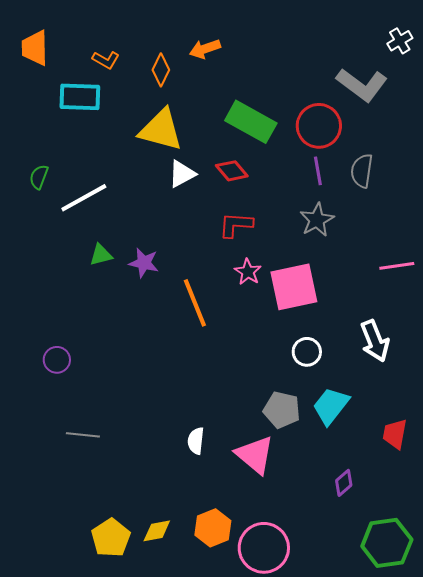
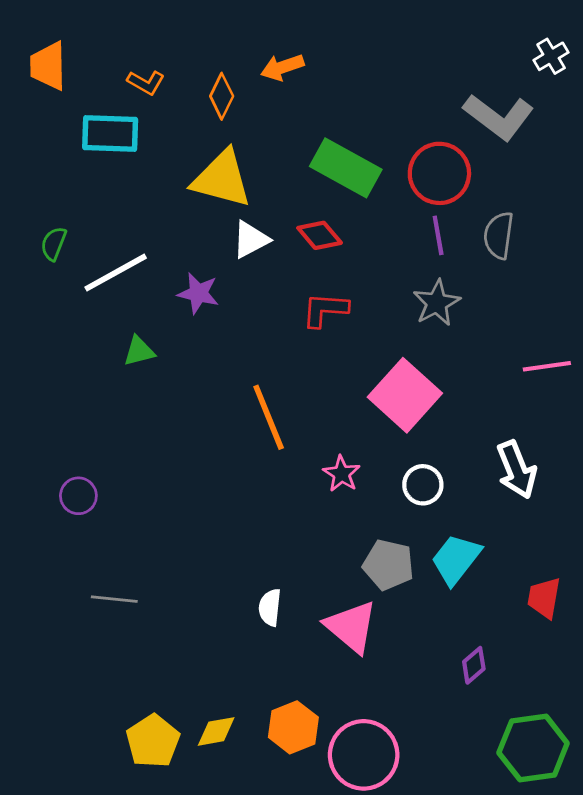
purple star: (144, 263) -> (198, 293), moved
pink star: (248, 272) -> (342, 474), moved
pink square: (294, 287) -> (405, 395), turned -36

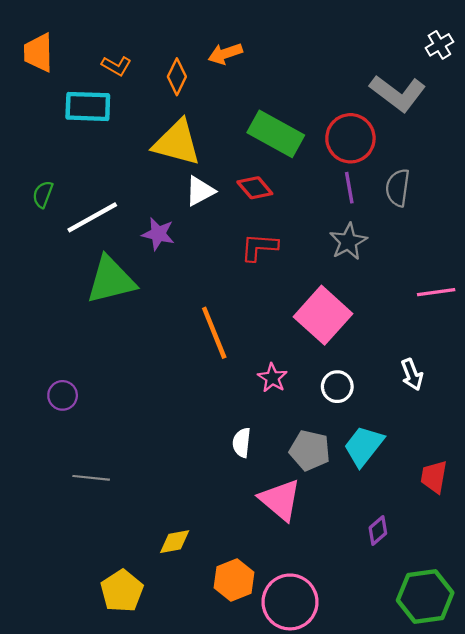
green triangle: (139, 351) -> (111, 280), size x2.0
white arrow: (517, 470) -> (412, 375), size x0.7
white semicircle: (270, 607) -> (242, 443), moved
yellow diamond: (216, 731) -> (175, 542), moved

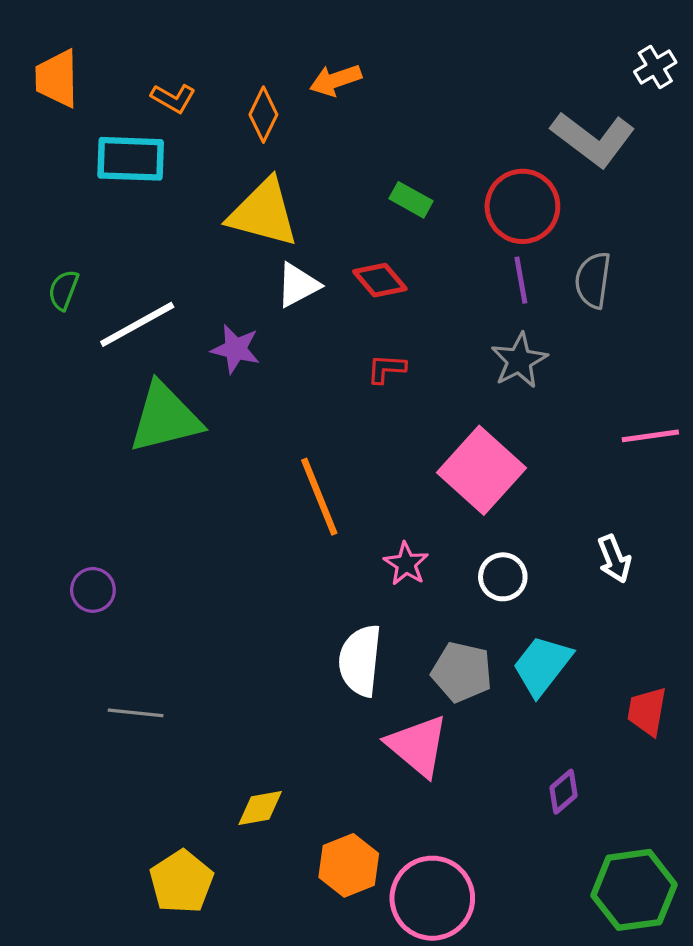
green rectangle: (276, 134) -> (411, 200), size x0.5
red L-shape: (259, 247) -> (386, 369), size x0.7
white semicircle: (242, 443) -> (360, 660), size x1.6

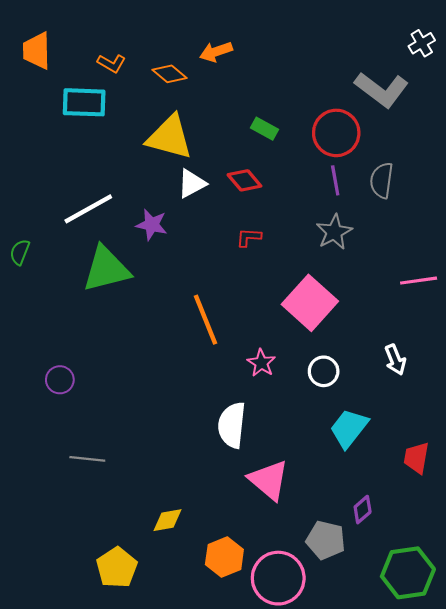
orange diamond: (263, 115) -> (170, 74), turned -76
green semicircle: (63, 290) -> (20, 252), moved
gray pentagon: (462, 672) -> (326, 540), moved

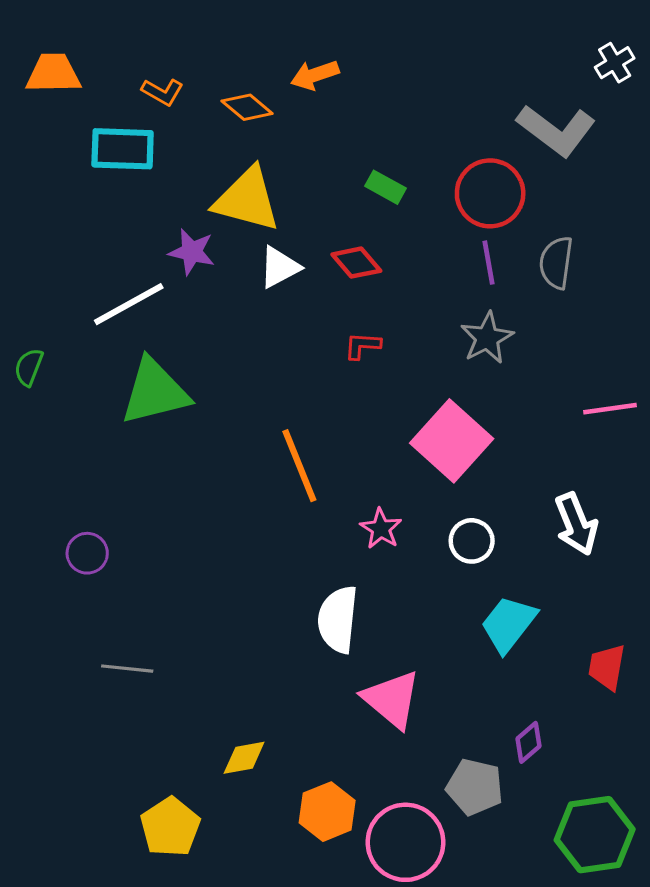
orange trapezoid: (37, 51) -> (53, 73), turned 90
purple star: (152, 225) -> (192, 252), moved
white arrow: (395, 360) -> (576, 524), size x1.4

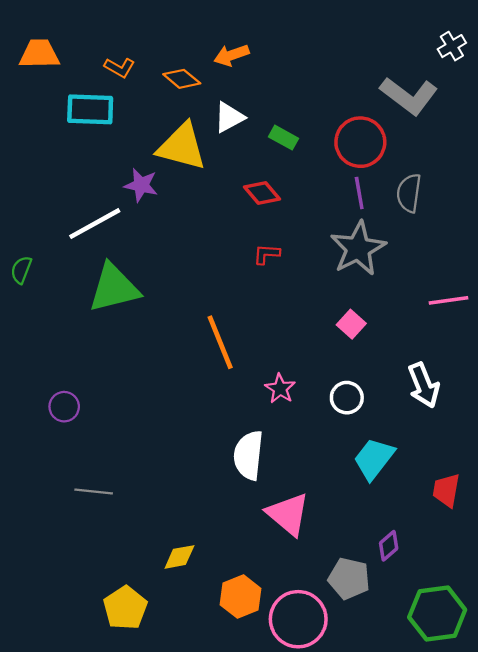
white triangle: (279, 267) -> (229, 117), moved
gray star: (487, 338) -> (358, 248), size x1.4
pink square: (452, 441) -> (351, 324), moved, size x0.5

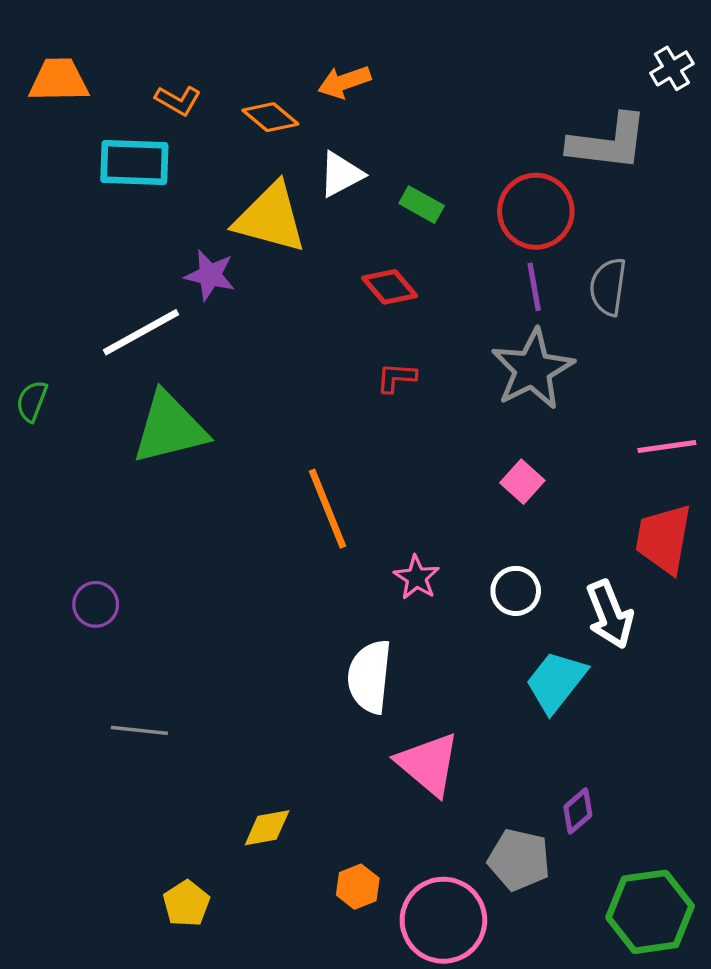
gray L-shape: (409, 96) -> (608, 142), turned -30
white arrow: (424, 385) -> (610, 614), moved
red trapezoid: (446, 490) -> (664, 539), moved, size x1.4
orange hexagon: (241, 597) -> (358, 887), size x0.7
yellow pentagon: (125, 608) -> (186, 903), size x0.7

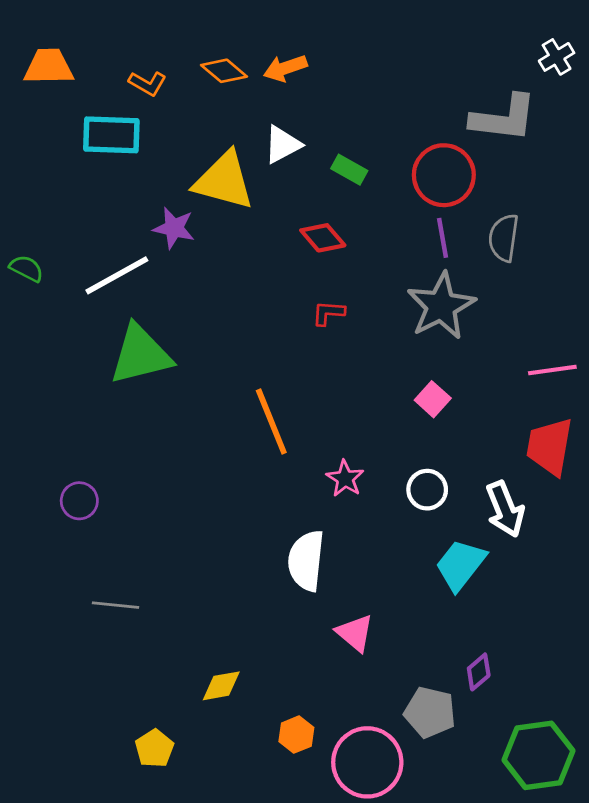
orange diamond: (270, 117) -> (224, 71), moved
green semicircle: (32, 401) -> (26, 268), moved, turned 96
pink triangle: (428, 764) -> (355, 633), size x0.7

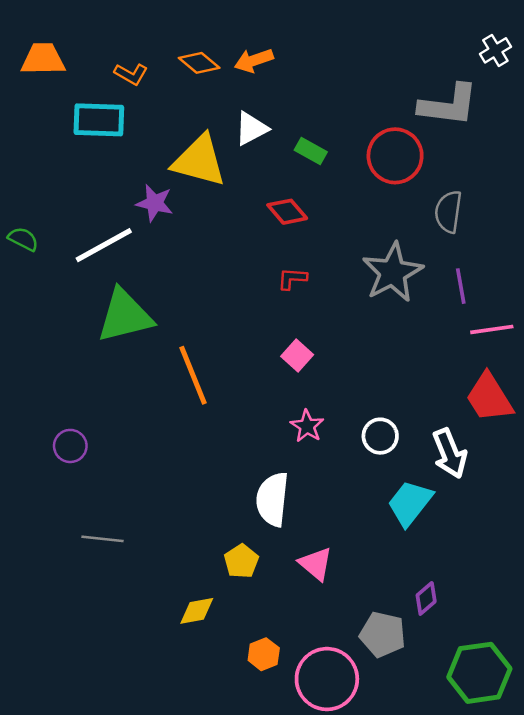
purple line: (442, 238) -> (461, 286), moved
pink square: (433, 399) -> (297, 355), moved
orange line: (271, 421) -> (193, 375), moved
red trapezoid: (550, 447) -> (489, 398), turned -42
yellow pentagon: (154, 748) -> (241, 561), moved

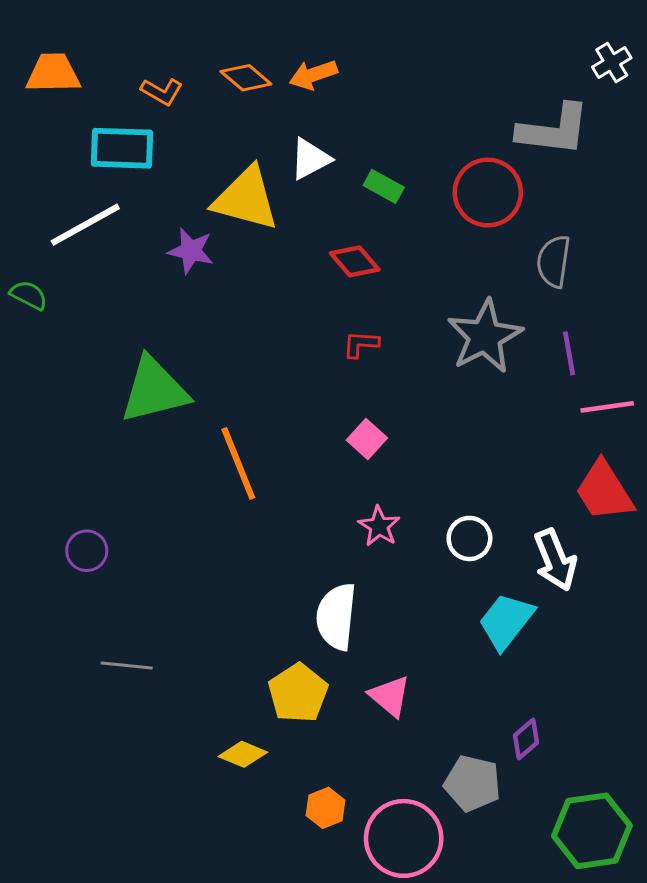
white line: (104, 245) -> (85, 225), moved
yellow pentagon: (241, 561) -> (298, 693), size x1.4
yellow diamond: (197, 611) -> (243, 754), turned 33

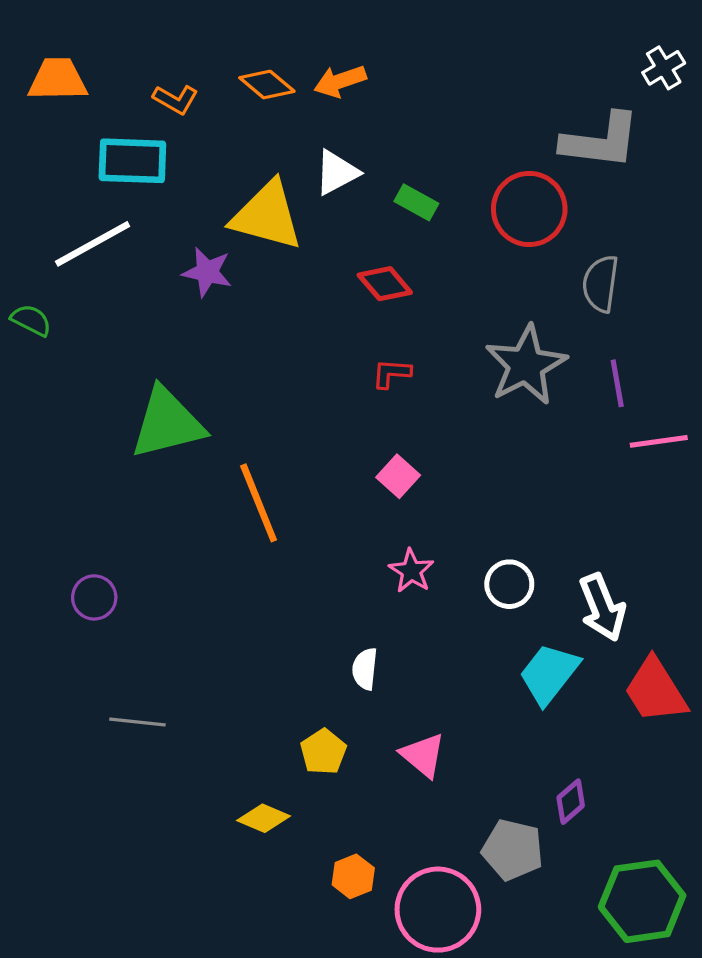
red trapezoid: (604, 491) -> (655, 690), moved
white semicircle: (336, 617) -> (365, 669), size x0.6
yellow pentagon: (298, 693) -> (323, 752), size x0.7

